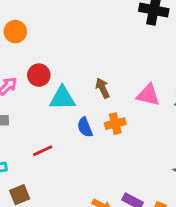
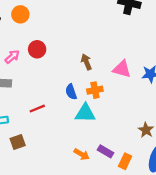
cyan triangle: (62, 98) -> (85, 113), moved

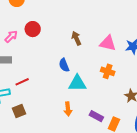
orange cross: (95, 90) -> (108, 71), moved, turned 32
red line: (37, 109) -> (22, 82), moved
orange arrow: (82, 154) -> (68, 109), moved, turned 56

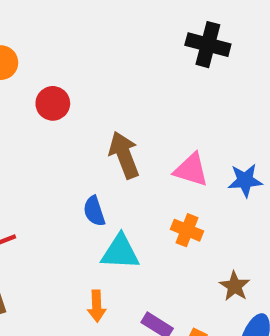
red circle: (33, 29) -> (53, 103), moved
brown arrow: (76, 38) -> (124, 155), size x1.5

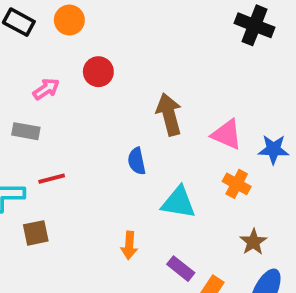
red circle: (53, 103) -> (98, 72), moved
orange cross: (187, 230) -> (237, 184), moved
cyan triangle: (120, 252) -> (178, 203), moved

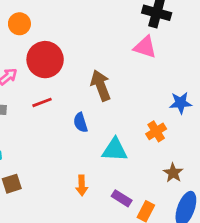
red circle: (98, 72) -> (45, 60), size x1.6
pink triangle: (227, 134) -> (145, 47), moved
red line: (52, 179) -> (42, 102), moved
orange cross: (237, 184) -> (156, 131), turned 36

